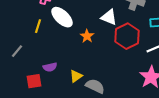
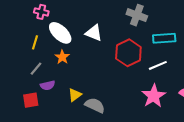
white triangle: (109, 17) -> (94, 33), moved
orange star: (87, 36) -> (62, 57), moved
gray line: (17, 51) -> (36, 69), moved

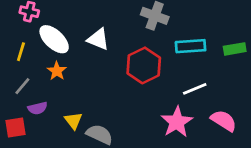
white line: (158, 65) -> (195, 89), moved
yellow triangle: (75, 95) -> (73, 121), turned -32

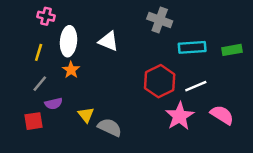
white ellipse: (54, 39) -> (69, 41), turned 52
red hexagon: (144, 65) -> (160, 81), moved

